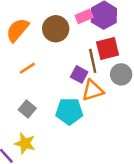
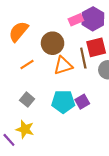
brown circle: (56, 29) -> (53, 43), moved
purple square: (79, 74) -> (82, 102), moved, turned 32
orange triangle: (93, 90) -> (63, 66), moved

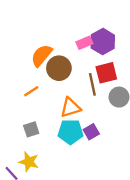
orange semicircle: (19, 32) -> (42, 55), moved
orange triangle: (63, 66) -> (70, 107), moved
gray square: (27, 100) -> (31, 129), turned 32

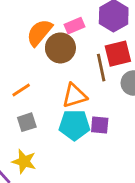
pink rectangle: (84, 43) -> (74, 26), moved
orange line: (31, 91) -> (21, 90), moved
purple square: (91, 132) -> (100, 125), turned 35

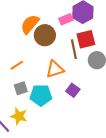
pink rectangle: (74, 26) -> (66, 19), moved
cyan pentagon: (74, 125) -> (41, 95), moved
purple square: (100, 125) -> (73, 90), turned 32

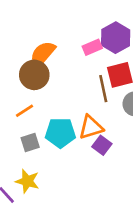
brown circle: (45, 35) -> (34, 75), moved
orange triangle: (55, 69) -> (91, 127), moved
cyan pentagon: (41, 95) -> (60, 133), moved

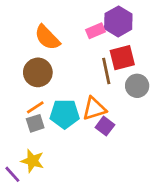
orange semicircle: (43, 54) -> (47, 38), turned -84
brown circle: (34, 75) -> (38, 72), moved
orange line: (25, 111) -> (35, 107), moved

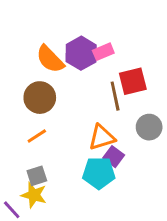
purple hexagon: (118, 21) -> (81, 53), moved
gray circle: (137, 86) -> (149, 127), moved
cyan pentagon: (65, 114) -> (99, 173), moved
gray square: (35, 123) -> (37, 176), moved

